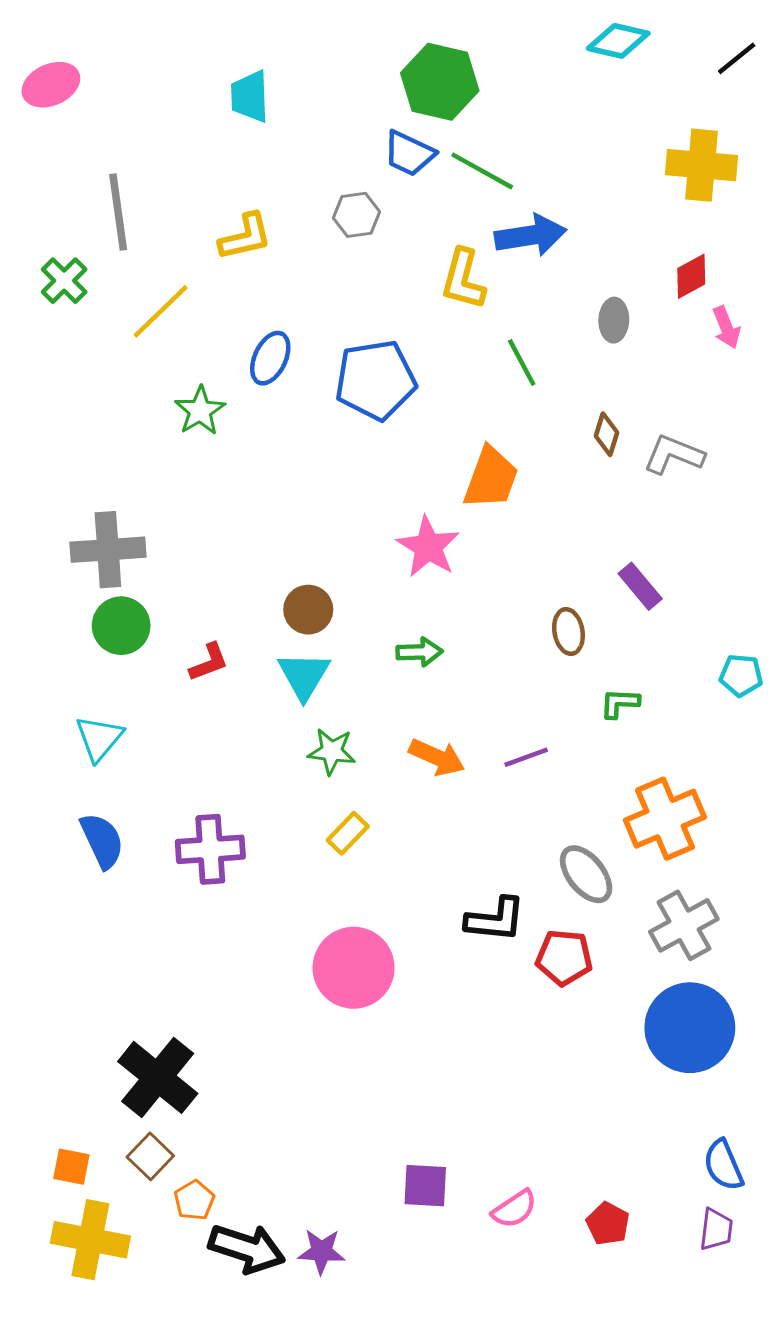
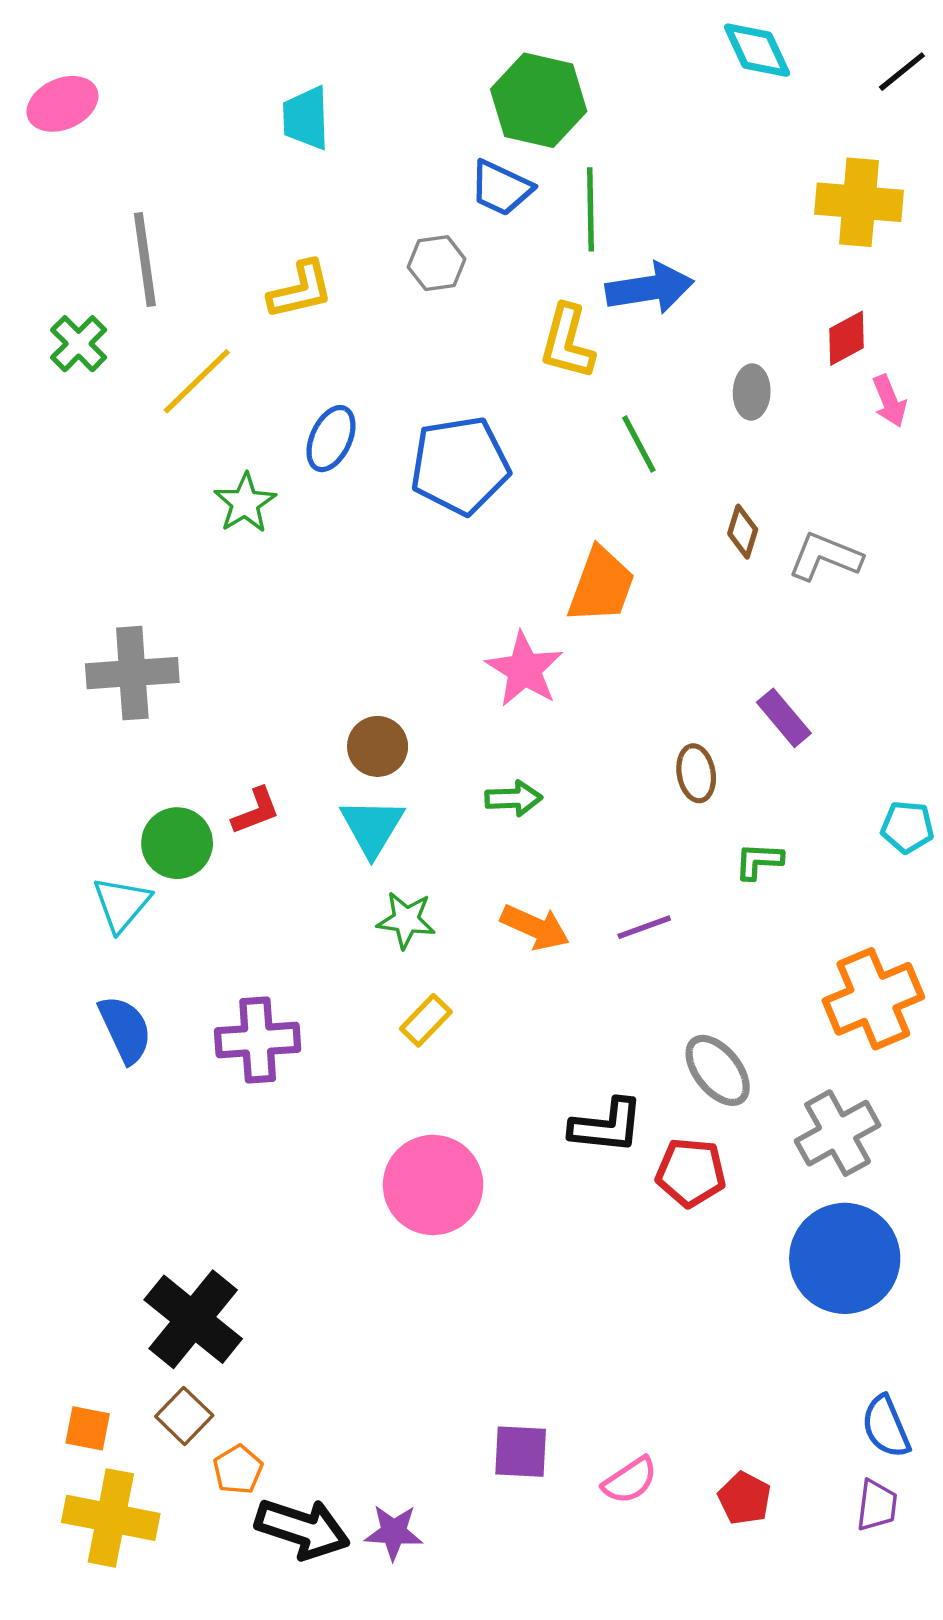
cyan diamond: (618, 41) -> (757, 50), turned 52
green line: (482, 171) -> (591, 209), turned 60
green circle: (121, 626) -> (177, 843), moved
orange cross: (665, 819) -> (873, 999), moved

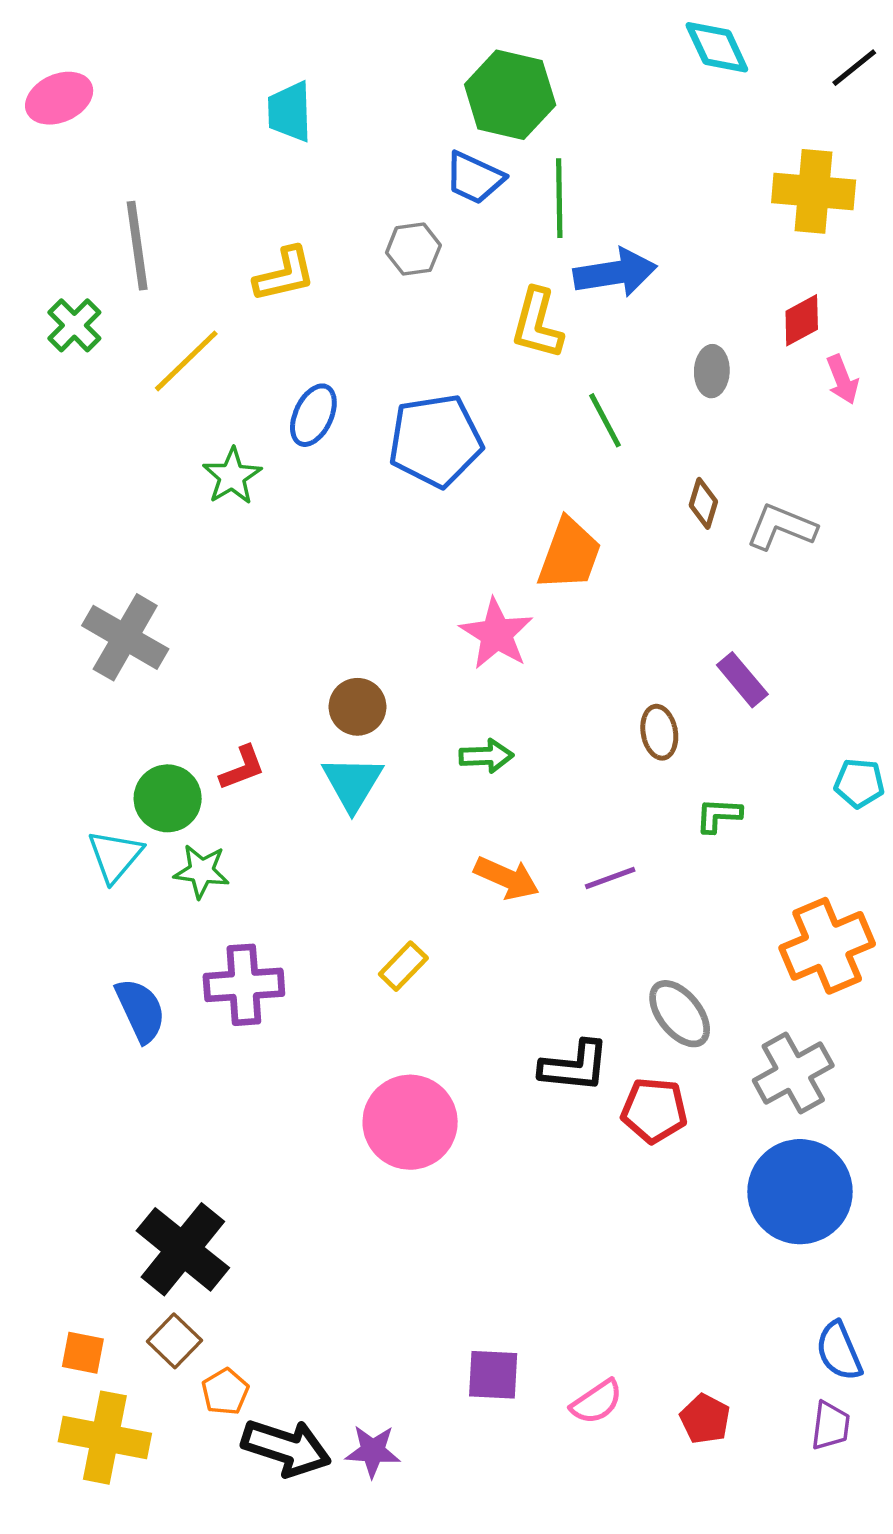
gray cross: (132, 673) -> (125, 637), turned 34
green star: (406, 920) -> (202, 871), moved
blue semicircle: (125, 1029) -> (140, 1010), moved

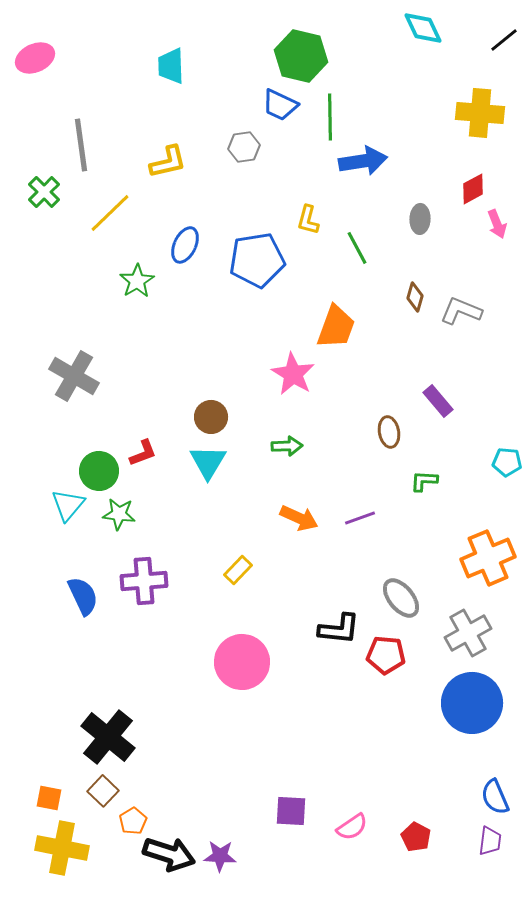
yellow L-shape: (537, 324) -> (308, 220), moved, size x0.7

